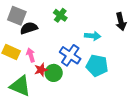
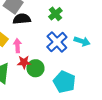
blue cross: (70, 55) -> (57, 42), moved
cyan pentagon: (97, 66) -> (64, 82), moved

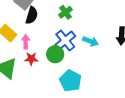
black semicircle: (22, 19) -> (32, 15), turned 108
green circle: (35, 68) -> (55, 54), moved

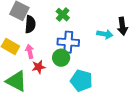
blue cross: (65, 41) -> (68, 42), turned -35
cyan arrow: (90, 41) -> (105, 34), moved

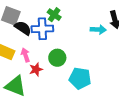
black semicircle: (30, 24) -> (23, 28), turned -54
blue cross: (68, 42) -> (42, 29), moved

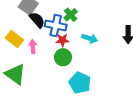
cyan arrow: (98, 30) -> (90, 38), moved
red star: (36, 69) -> (62, 40), moved

